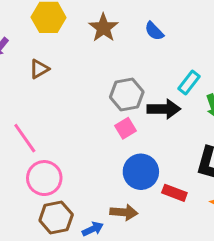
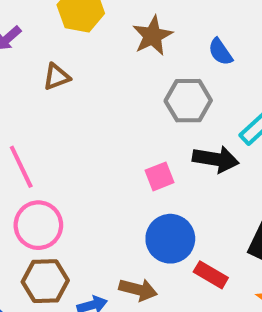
gray hexagon: (127, 95) -> (188, 101), moved

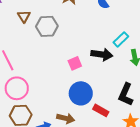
brown triangle: (56, 77) -> (24, 16), turned -40
gray hexagon: (188, 101) -> (47, 26), moved

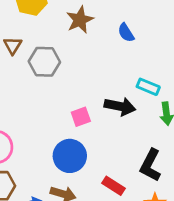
cyan rectangle: (121, 39) -> (148, 87), turned 63
blue circle: (81, 93) -> (70, 156), moved

